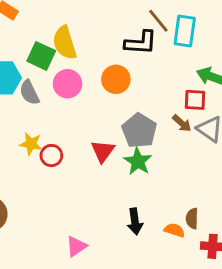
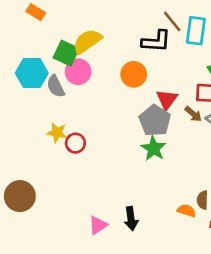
yellow semicircle: (65, 43) -> (87, 41), turned 72
pink circle: (68, 84) -> (78, 72), moved
red triangle: (103, 151) -> (167, 99), moved
black arrow: (135, 221) -> (131, 219), moved

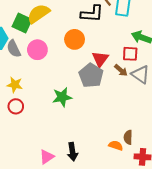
pink circle: (78, 72) -> (37, 50), moved
red circle: (75, 143) -> (16, 106), moved
green star: (154, 148) -> (62, 97), moved, turned 30

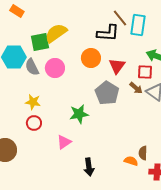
green square: (22, 23) -> (40, 42), turned -36
red triangle: (100, 59) -> (117, 66), moved
pink triangle: (47, 157) -> (64, 142), moved

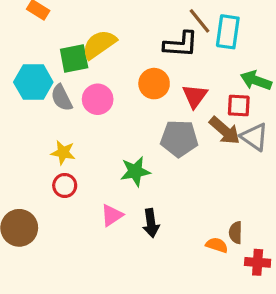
brown arrow: (136, 88) -> (225, 131), size x1.5
gray pentagon: (107, 93) -> (179, 138), turned -30
black arrow: (89, 167) -> (151, 223), moved

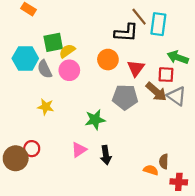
yellow semicircle: (99, 44) -> (67, 51), moved, size x0.7
red circle: (65, 185) -> (32, 149), moved

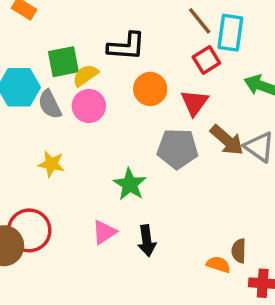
black L-shape: (126, 33) -> (126, 46), moved
red square: (166, 75) -> (206, 60), moved, turned -35
green star: (95, 120) -> (130, 184), turned -30
red circle: (32, 149) -> (29, 230), size x1.6

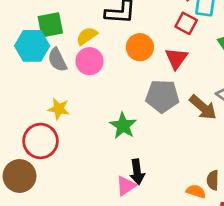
red square: (206, 60) -> (186, 23), turned -30
green square: (63, 62) -> (50, 25), moved
brown arrow: (227, 140) -> (203, 107), moved
red circle: (29, 230) -> (41, 141), moved
pink triangle: (104, 232) -> (126, 186), moved

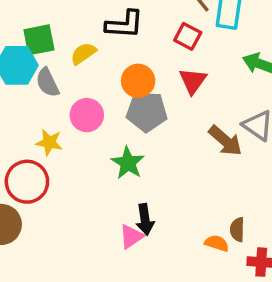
red square: (186, 23) -> (188, 36), moved
orange circle: (140, 47) -> (138, 81), moved
pink circle: (90, 61) -> (87, 115), moved
gray pentagon: (162, 96) -> (147, 112), moved

